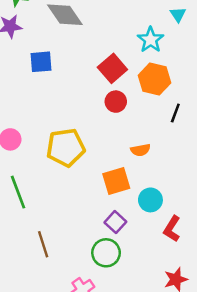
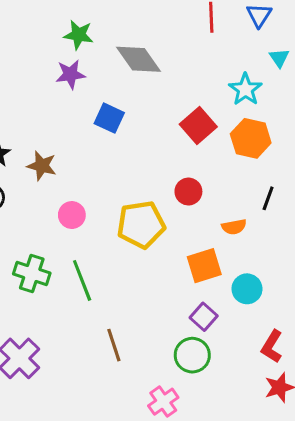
blue square: (41, 62) -> (109, 118), turned 30
red circle: (116, 102) -> (188, 192), moved
black line: (175, 113) -> (268, 198), moved
red L-shape: (172, 229) -> (272, 346), moved

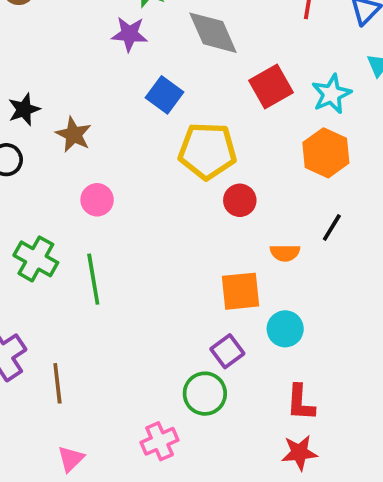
red square: (198, 125) -> (271, 86), moved
yellow pentagon: (141, 225) -> (207, 151), moved
brown line: (114, 345) -> (57, 383), moved
red L-shape: (272, 346) -> (300, 403), turned -40

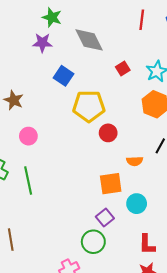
red square: (271, 86) -> (123, 69), size x0.6

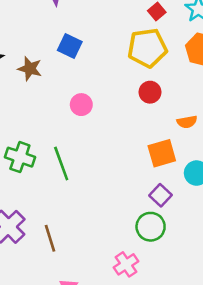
blue square: (63, 76) -> (70, 46), moved
yellow pentagon: (89, 106) -> (147, 48), moved
pink circle: (28, 136) -> (81, 105), moved

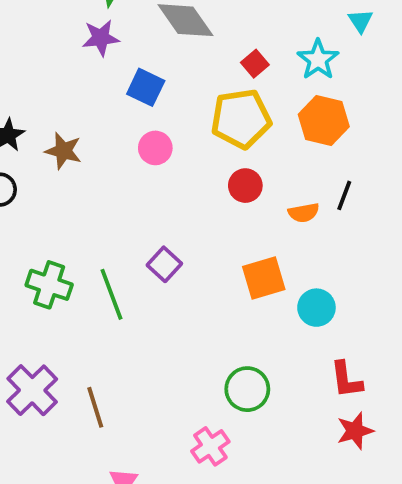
blue square: (70, 46) -> (146, 87), moved
pink circle: (81, 105) -> (155, 148), moved
orange semicircle: (187, 122) -> (304, 213), moved
purple square: (160, 195) -> (164, 264), moved

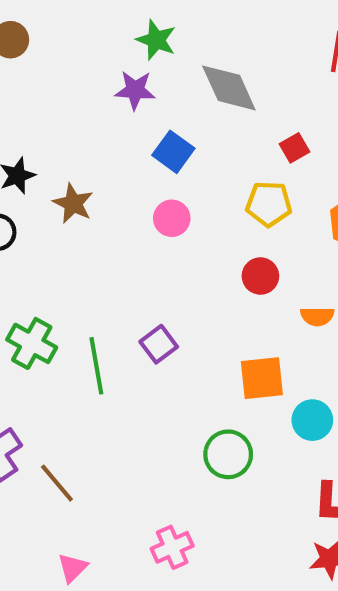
yellow pentagon: (241, 119) -> (269, 204), size x0.7
green circle: (247, 389) -> (228, 454), moved
brown line: (95, 407) -> (57, 483), turned -33

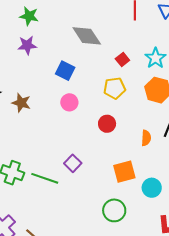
green star: (156, 40) -> (29, 16), moved
purple star: (135, 90) -> (27, 45), moved
red circle: (260, 276) -> (107, 124), moved
orange semicircle: (317, 316) -> (146, 138), turned -77
green line: (96, 366) -> (45, 178), turned -52

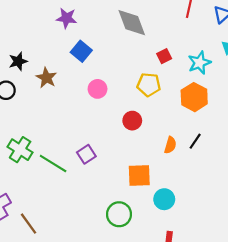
blue square: (65, 71) -> (81, 51), moved

